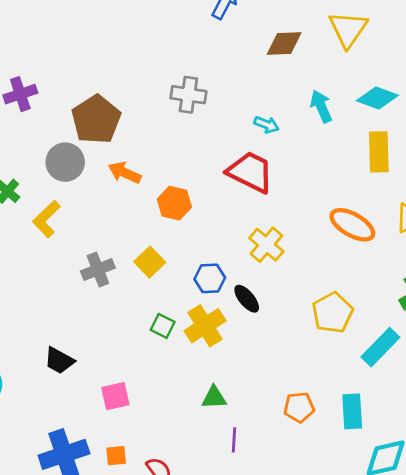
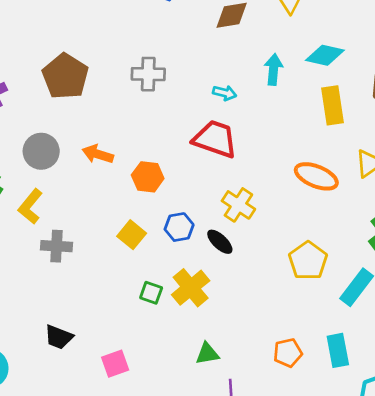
cyan arrow: (321, 106) -> (273, 69), turned 36
brown pentagon: (96, 119) -> (65, 76), moved
gray cross: (98, 269) -> (56, 246), moved, turned 32
blue hexagon: (210, 278) -> (179, 227), moved
black ellipse: (247, 299) -> (220, 242), moved

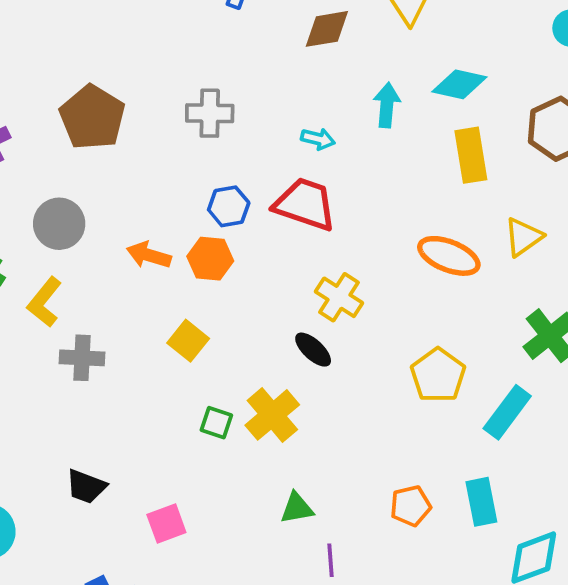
orange arrow: (98, 154) -> (149, 255), moved
blue hexagon: (179, 227) -> (229, 206), moved

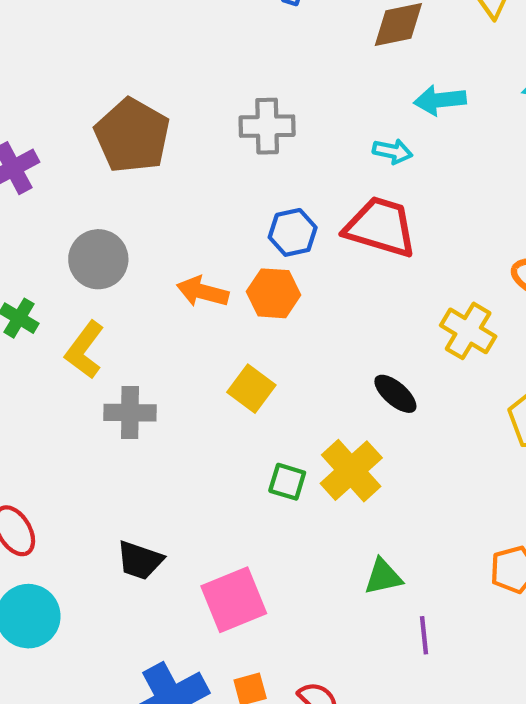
cyan arrow: (387, 105) -> (440, 100), moved, turned -99
yellow cross: (339, 297) -> (468, 331), moved
pink square: (166, 523) -> (234, 600), size x1.4

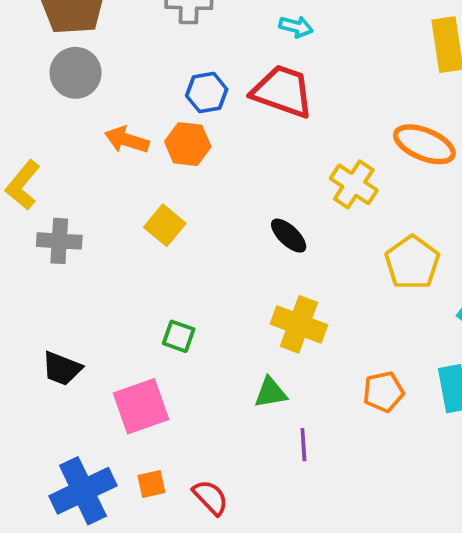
gray circle: (98, 259) -> (76, 73), moved
yellow cross: (351, 471) -> (299, 324), moved, turned -30
green square: (287, 482) -> (179, 336), moved

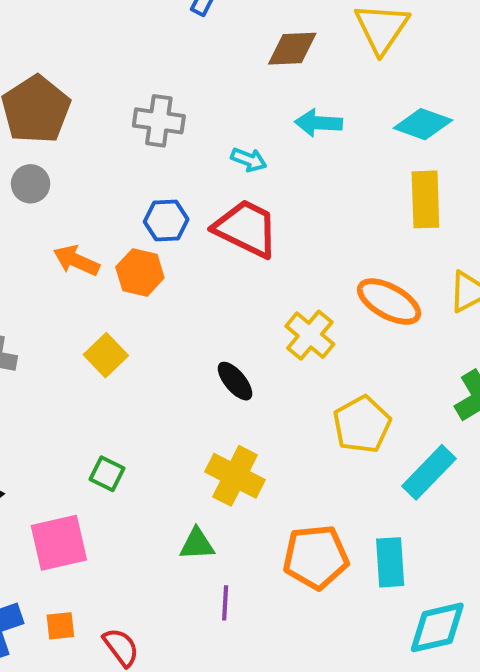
cyan arrow: (296, 27) -> (249, 160), moved
gray circle: (76, 73) -> (31, 184), size x0.7
orange pentagon: (383, 392) -> (316, 557), size x1.5

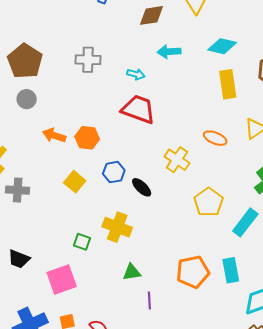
blue hexagon: (166, 220) -> (114, 172), moved
orange ellipse: (389, 302) -> (215, 138), size x0.7
yellow cross: (235, 476) -> (117, 227), moved

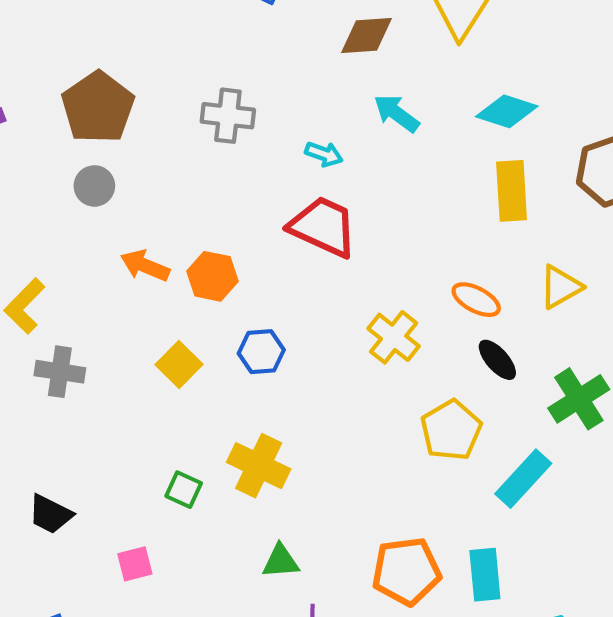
cyan arrow: (169, 52) -> (396, 113), turned 35
black ellipse: (142, 187) -> (497, 360), moved
pink square: (62, 280) -> (135, 564), size x0.6

